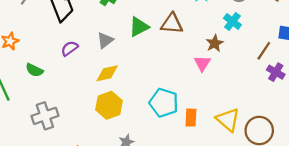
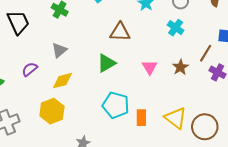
green triangle: (139, 27) -> (106, 63), moved
brown star: (215, 43) -> (180, 67), moved
purple semicircle: (69, 48) -> (30, 69), moved
yellow hexagon: (109, 105) -> (52, 111), moved

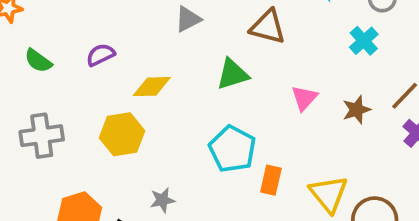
gray triangle: (59, 50) -> (188, 19), moved

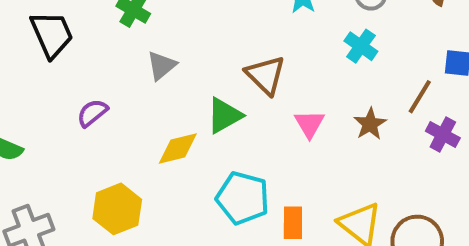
brown triangle: (268, 27) -> (266, 75), moved, turned 42
purple semicircle: (100, 55) -> (92, 113), moved
yellow diamond: (152, 87) -> (178, 148), moved

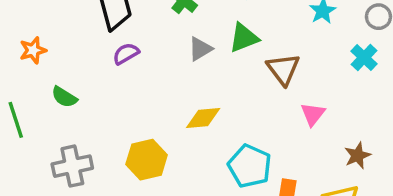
purple semicircle: (92, 113) -> (126, 54), moved
green triangle: (224, 115) -> (244, 38), moved
brown star: (370, 124) -> (358, 156), moved

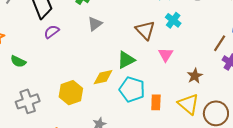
green triangle: (244, 38) -> (126, 60), moved
cyan cross: (364, 57) -> (173, 20), moved
yellow diamond: (203, 118) -> (103, 77), moved

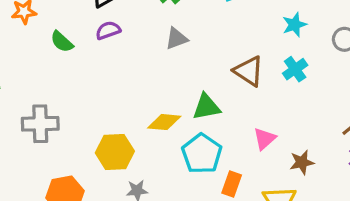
brown triangle: (145, 30) -> (249, 71), turned -30
pink triangle: (166, 55) -> (265, 139), moved
green semicircle: (18, 61) -> (62, 42), moved
yellow hexagon: (71, 93) -> (115, 152), moved

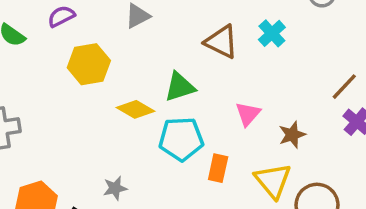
yellow diamond: (164, 122) -> (136, 109), turned 32
yellow hexagon: (115, 152) -> (89, 64), moved
cyan pentagon: (202, 154) -> (181, 139), turned -30

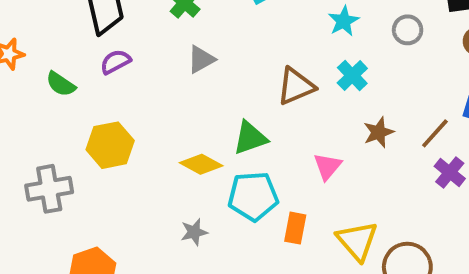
brown triangle: (221, 42) -> (296, 86), turned -48
yellow hexagon: (89, 64) -> (110, 145), moved
brown star: (292, 135) -> (379, 132), moved
gray star: (115, 188) -> (194, 232), moved

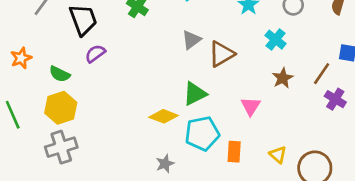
gray triangle: (201, 59) -> (191, 40), moved
cyan cross: (352, 76) -> (275, 40), moved
yellow hexagon: (110, 145) -> (61, 108), moved
yellow triangle: (357, 241) -> (278, 155), size x0.6

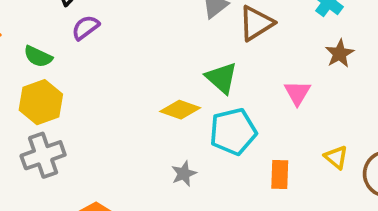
green triangle: (195, 94) -> (222, 78), turned -50
orange rectangle: (234, 152) -> (280, 175), moved

